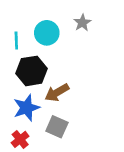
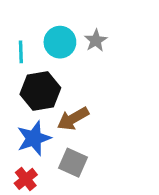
gray star: (82, 23) -> (96, 40), moved

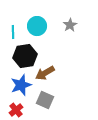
gray star: (96, 40) -> (70, 25), moved

